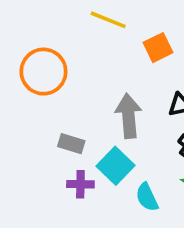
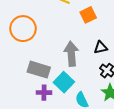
gray rectangle: (71, 144) -> (39, 70), size x1.5

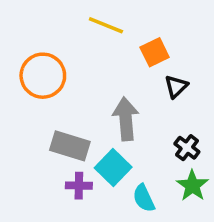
black triangle: (101, 47) -> (176, 86), moved, turned -32

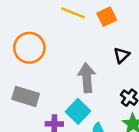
orange square: (155, 52) -> (107, 17), moved
gray rectangle: (70, 146) -> (26, 96), moved

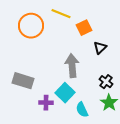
orange square: (107, 17) -> (84, 28), moved
orange circle: (29, 48) -> (31, 26), moved

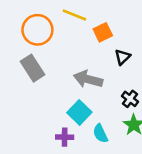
gray arrow: (72, 66) -> (88, 79), turned -70
gray rectangle: (23, 81) -> (33, 68), moved, turned 40
purple cross: (46, 103) -> (65, 137), moved

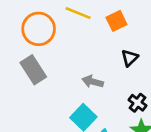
orange square: (103, 32) -> (116, 21), moved
gray arrow: (88, 79) -> (93, 82), size x0.7

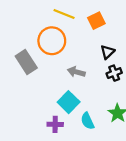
orange circle: (39, 29) -> (52, 41), moved
black cross: (138, 103) -> (114, 73), moved, turned 32

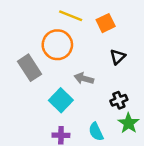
black cross: (114, 73) -> (119, 100), moved
cyan square: (69, 102) -> (61, 100), moved

